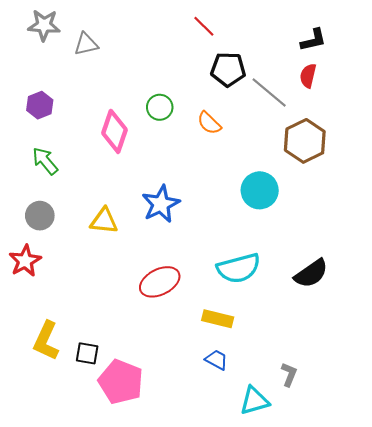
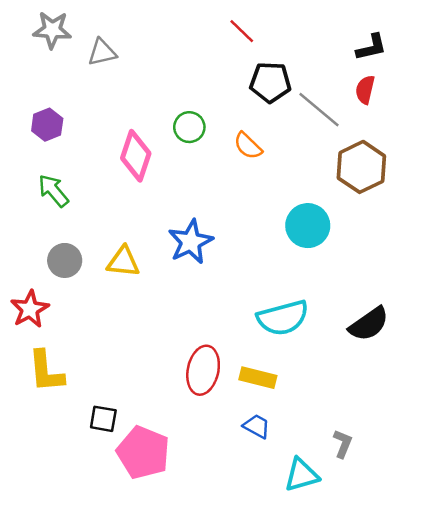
gray circle: (40, 216) -> (65, 260), moved
red ellipse: (160, 282) -> (203, 370), moved, turned -51
yellow L-shape: (46, 341) -> (46, 371), moved, turned -30

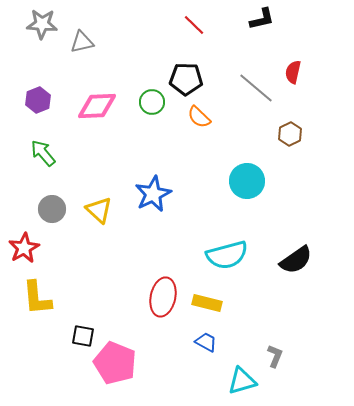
black L-shape: (371, 47) -> (262, 19), moved
black pentagon: (270, 82) -> (186, 79), moved
pink diamond: (136, 156) -> (97, 106), moved, turned 69
brown hexagon: (361, 167) -> (290, 134), size x0.6
yellow triangle: (123, 262) -> (99, 210), turned 36

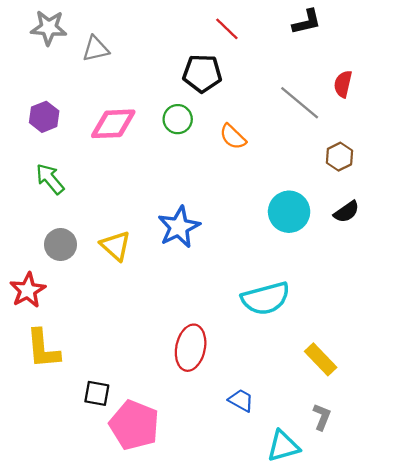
black pentagon: (186, 79) -> (202, 73), moved
black semicircle: (296, 260) -> (346, 212), moved, size x0.7
yellow rectangle: (207, 303) -> (321, 359), moved, turned 32

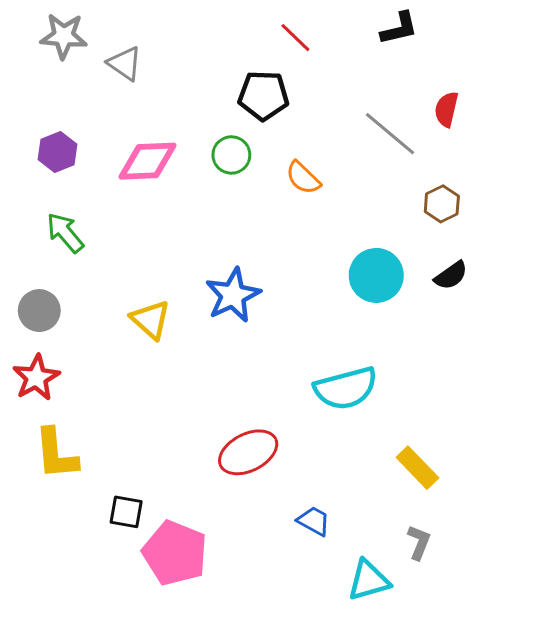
gray triangle: (96, 49) -> (125, 63), turned 48
gray circle: (60, 245) -> (39, 311), moved
red ellipse: (191, 348) -> (248, 452), turned 51

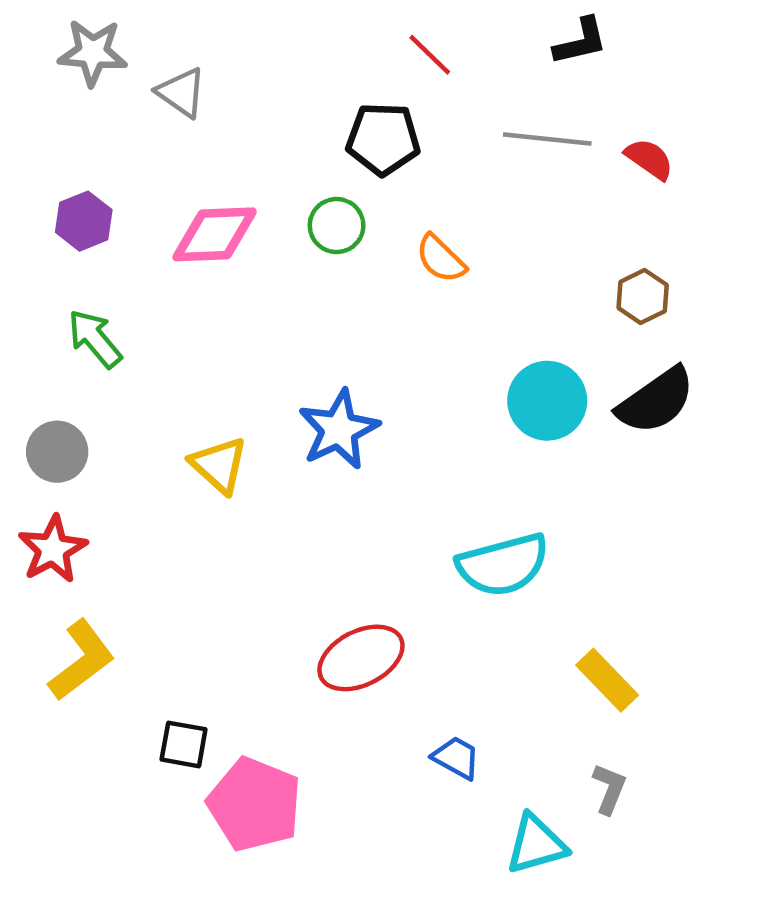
red semicircle: (446, 109) -> (649, 159), turned 112
gray line: (390, 134) -> (547, 139), moved, turned -34
black semicircle: (451, 275) -> (656, 401), size x1.6
yellow L-shape: (56, 454) -> (82, 660), turned -122

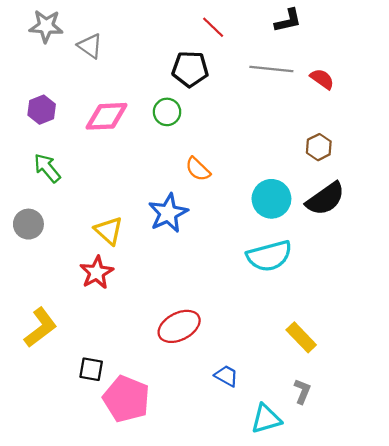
orange semicircle: (441, 259) -> (198, 169), moved
red star: (53, 549) -> (97, 272), moved
cyan semicircle: (503, 565) -> (269, 256), moved

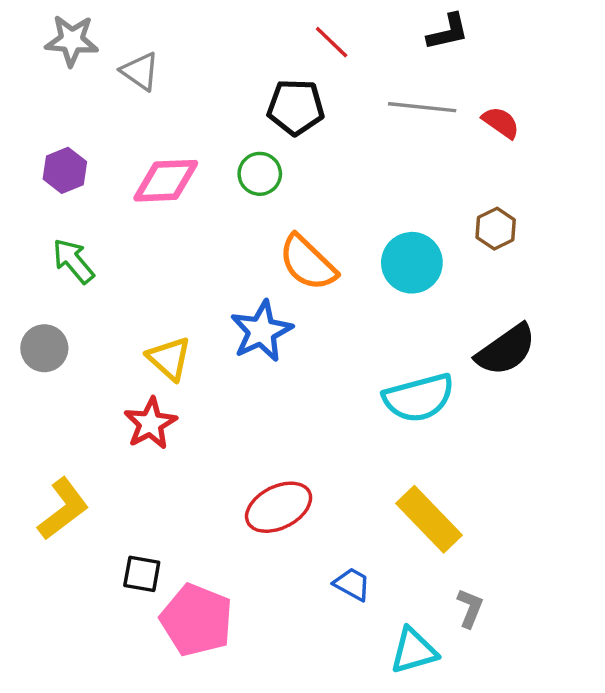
orange semicircle: (198, 169) -> (308, 263), size x1.5
cyan circle: (271, 199) -> (412, 263), moved
black semicircle: (325, 199) -> (506, 350), moved
yellow rectangle: (301, 337) -> (429, 519), moved, size x1.4

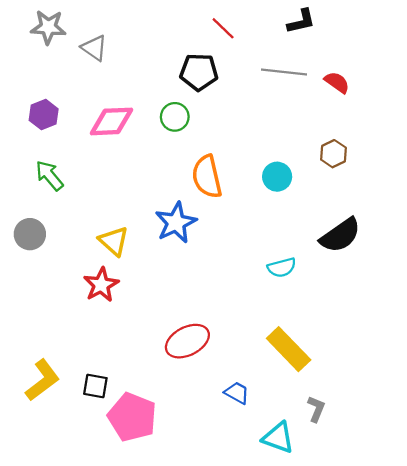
orange semicircle: (308, 263) -> (207, 177), turned 33
cyan circle: (412, 263) -> (277, 177), size x0.7
cyan semicircle: (419, 398) -> (282, 268), size x0.6
yellow L-shape: (63, 509) -> (42, 380), moved
cyan triangle: (414, 651) -> (278, 438), turned 36

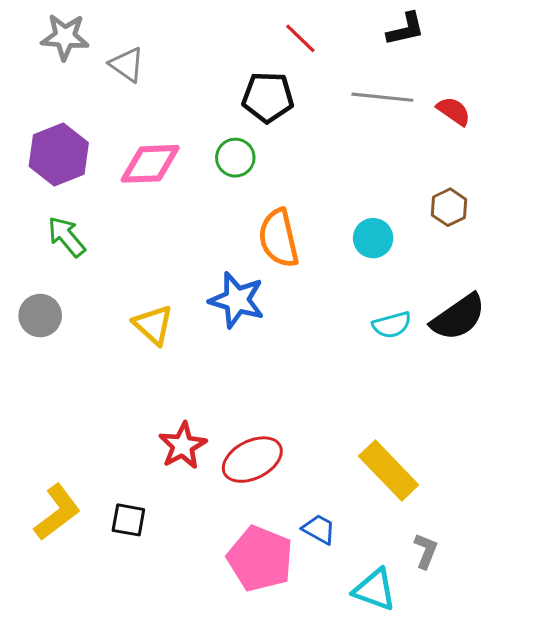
purple hexagon: (44, 115) -> (59, 155), size x1.5
blue star: (176, 223) -> (237, 300), turned -30
cyan semicircle: (282, 268) -> (392, 325), moved
red star: (101, 285) -> (183, 446), moved
pink pentagon: (132, 417) -> (260, 559), moved

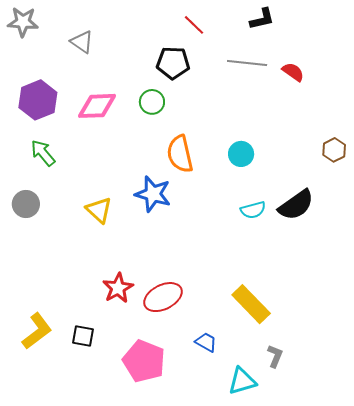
gray star: (65, 37) -> (23, 22), moved
brown hexagon: (449, 207) -> (334, 150), moved
pink pentagon: (260, 559) -> (144, 361), moved
cyan triangle: (375, 590) -> (242, 381), turned -36

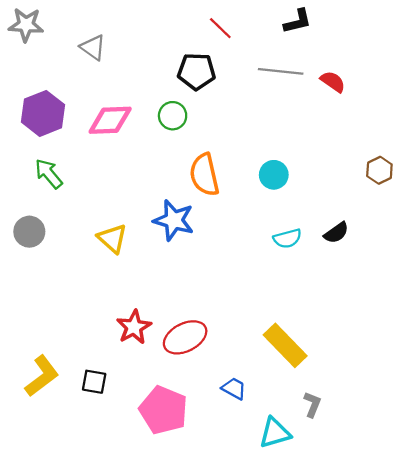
black semicircle: (296, 205) -> (336, 233), size x0.6

